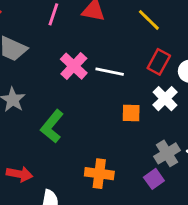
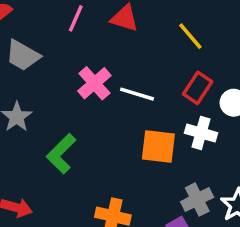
white cross: (165, 99) -> (201, 133), turned -35
orange square: (131, 113) -> (158, 147), size x1.5

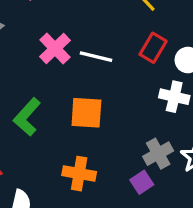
white cross: (201, 133) -> (174, 97), moved
orange square: (158, 147) -> (86, 113), moved

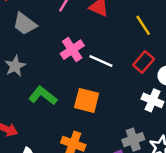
green L-shape: (27, 117) -> (43, 96), turned 76

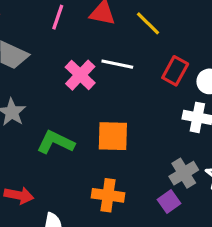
yellow line: (143, 25) -> (148, 23), moved
white line: (101, 61) -> (117, 64), moved

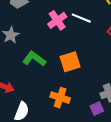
orange square: (113, 136) -> (70, 62), turned -30

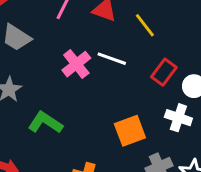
orange square: (70, 62) -> (130, 131), moved

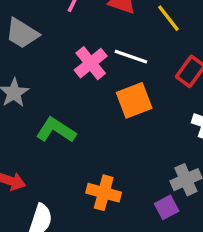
orange square: (130, 131) -> (134, 100), moved

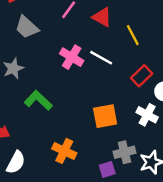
pink cross: (91, 63) -> (72, 57), turned -30
orange square: (134, 100) -> (105, 116), moved

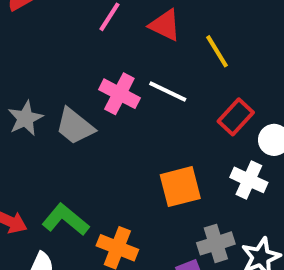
gray trapezoid: (27, 27) -> (75, 126), moved
green L-shape: (38, 100) -> (66, 220), moved

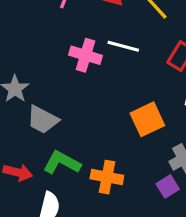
gray trapezoid: (75, 126) -> (43, 120), moved

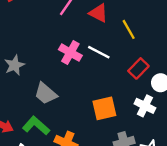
gray trapezoid: (43, 120) -> (46, 94), moved

